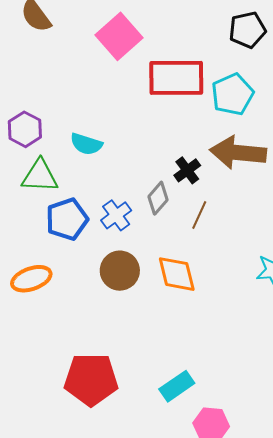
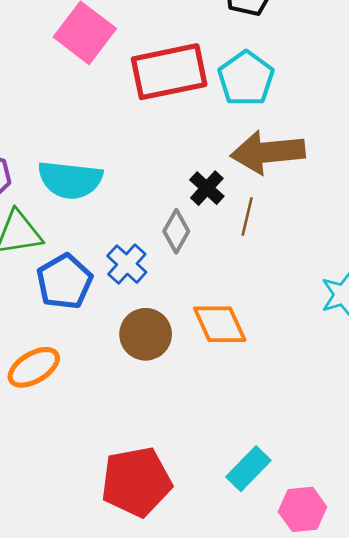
cyan semicircle: (86, 144) -> (70, 180), size x1.5
brown line: (199, 215) -> (247, 216), moved

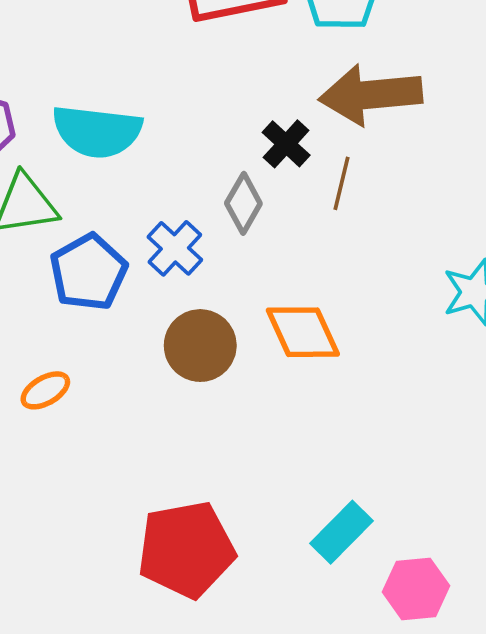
orange ellipse: (34, 367) -> (45, 390), size x0.7

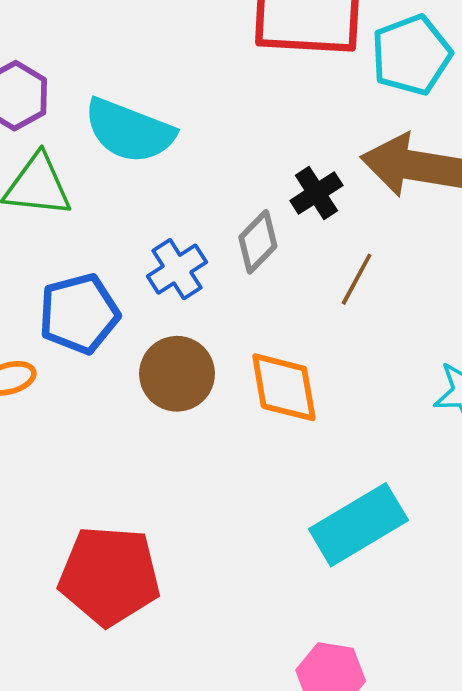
brown line: (341, 183) -> (357, 279), moved
blue pentagon: (88, 272) -> (79, 314), moved
cyan rectangle: (342, 532) -> (358, 525), moved, size x1.4

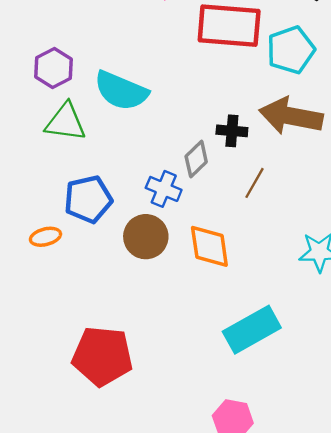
black cross: (316, 193) -> (232, 131), turned 36
blue cross: (177, 269) -> (164, 189), moved, turned -36

